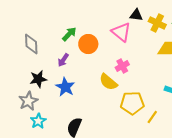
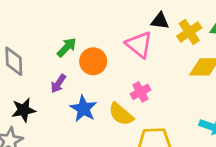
yellow cross: (157, 23) -> (189, 32), turned 30
blue star: (65, 87) -> (83, 109), moved

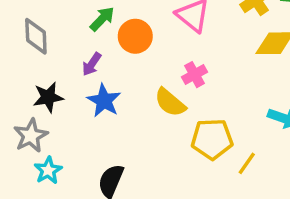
blue star: (83, 109) -> (104, 101), moved

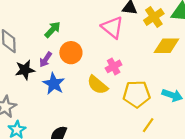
orange circle: (135, 36) -> (71, 53), moved
black star: (48, 97) -> (25, 70), moved
yellow pentagon: (212, 139) -> (137, 94), moved

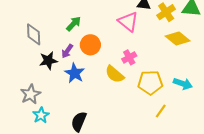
yellow diamond: (167, 46) -> (178, 38), turned 40

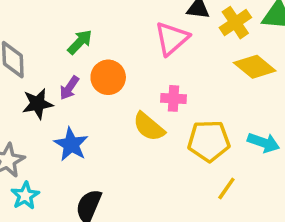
pink triangle: (128, 22) -> (172, 38), turned 40
pink cross: (129, 57) -> (173, 98), turned 32
blue star: (75, 73) -> (71, 144), moved

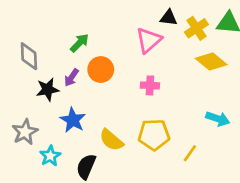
yellow semicircle: (149, 127) -> (111, 140), moved
yellow pentagon: (209, 141) -> (154, 135), moved
cyan star: (25, 196) -> (50, 156), moved

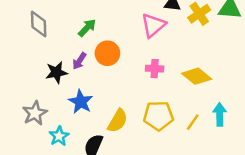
gray diamond: (29, 56) -> (39, 24), moved
yellow diamond: (211, 62) -> (197, 76), moved
cyan arrow: (218, 119) -> (220, 114), moved, turned -110
yellow semicircle: (111, 140) -> (118, 121), turned -100
yellow line: (190, 153) -> (193, 122), moved

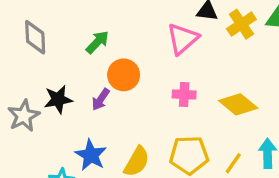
purple arrow: (79, 61) -> (101, 99), moved
blue star: (81, 102) -> (91, 155), moved
gray star: (35, 113) -> (24, 116), moved

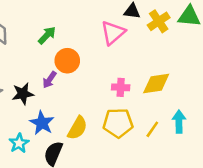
pink cross: (184, 95) -> (121, 87), moved
black star: (58, 99) -> (23, 94), moved
yellow diamond: (238, 104) -> (156, 84), turned -48

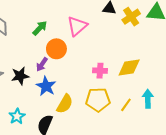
pink triangle: (113, 33) -> (77, 26), moved
blue star: (42, 123) -> (46, 86), moved

